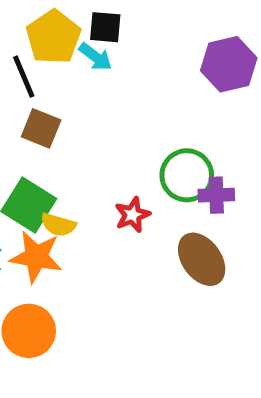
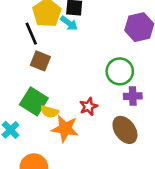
green circle: (187, 175) -> (120, 71), moved
orange star: (36, 257) -> (65, 129), moved

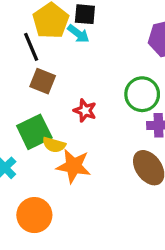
green square: (34, 101) -> (34, 132), turned 32
red star: (89, 106) -> (85, 111), moved, turned -30

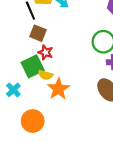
red star: (85, 111) -> (45, 52), moved
orange star: (74, 166) -> (58, 89), turned 30

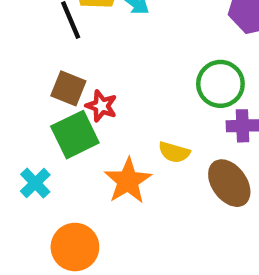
brown square: (38, 33) -> (68, 88), moved
yellow semicircle: (45, 75) -> (174, 152), moved

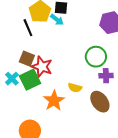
red star: (101, 106) -> (42, 67), size x1.5
cyan cross: (35, 183) -> (12, 79), moved

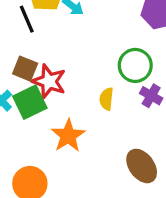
purple cross: (106, 76) -> (151, 96), turned 32
yellow semicircle: (75, 88) -> (106, 99), moved, turned 80
brown ellipse: (100, 102) -> (142, 166), moved

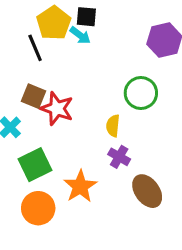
purple cross: (151, 96) -> (119, 157), moved
green square: (30, 102) -> (35, 165), moved
orange star: (68, 136) -> (80, 186), moved

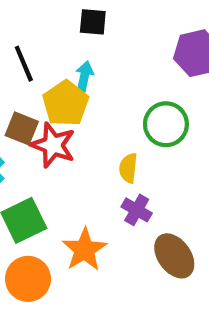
yellow pentagon: (54, 23) -> (66, 103), moved
cyan arrow: (80, 35) -> (84, 76), moved, turned -115

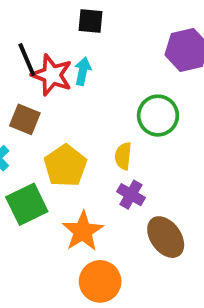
yellow pentagon: (66, 103) -> (65, 166), moved
red star: (53, 145) -> (52, 75), moved
orange circle: (28, 279) -> (100, 281), moved

